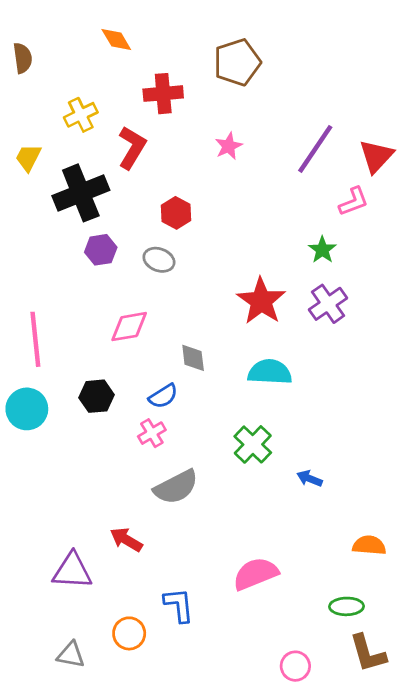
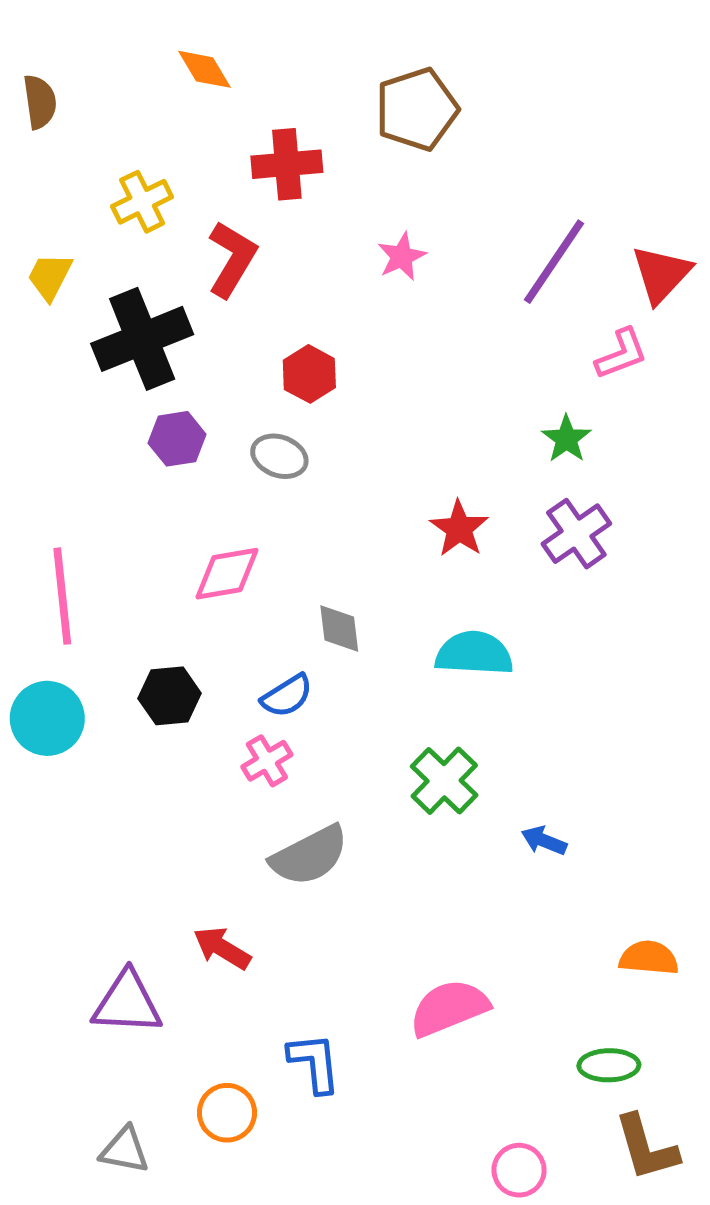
red star: (261, 301) -> (459, 529), size x0.7

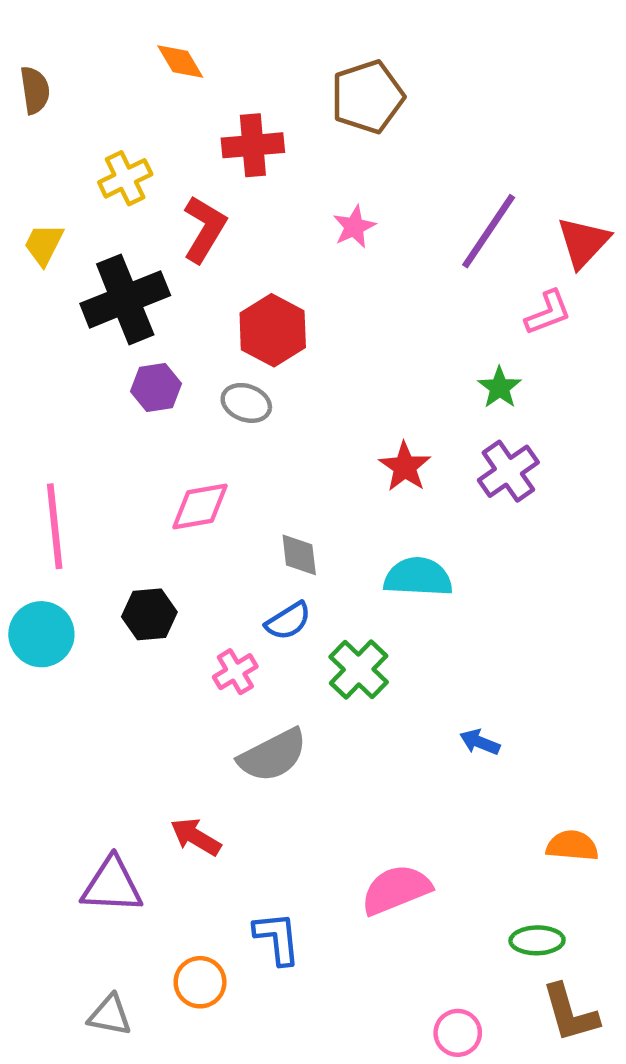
red hexagon: (309, 374) -> (273, 330), size x1.4
blue semicircle: (287, 696) -> (288, 621), moved
green cross: (444, 781) -> (359, 669), moved

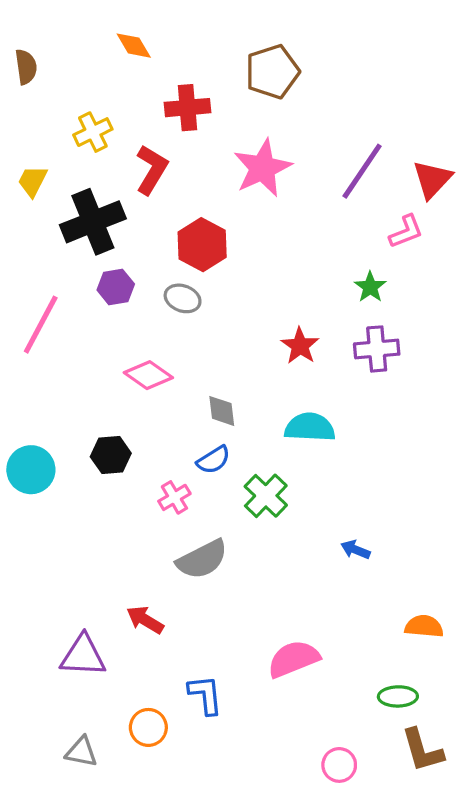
pink star: (354, 227) -> (263, 168), size x1.8
purple cross: (508, 471) -> (377, 349), turned 30
pink diamond: (200, 506) -> (148, 375), turned 45
pink line: (55, 526) -> (41, 325), moved, turned 34

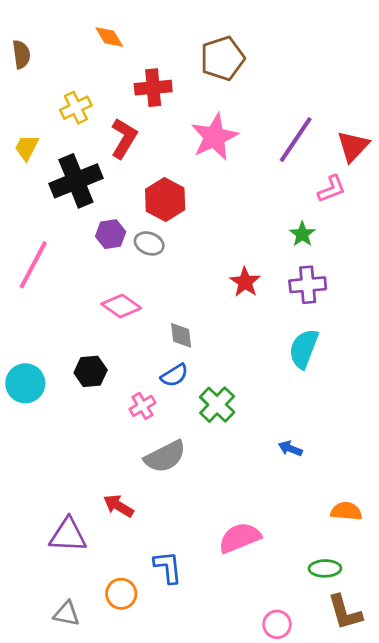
purple hexagon: (116, 287) -> (111, 234), moved
cyan semicircle: (310, 427) -> (304, 349), moved, turned -72

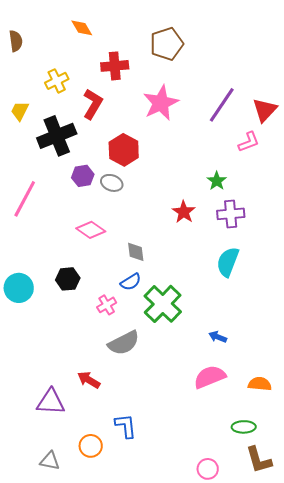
green star: (302, 234) -> (217, 181), moved
green cross: (217, 405) -> (163, 304), size x1.4
pink semicircle: (240, 538) -> (210, 377), moved

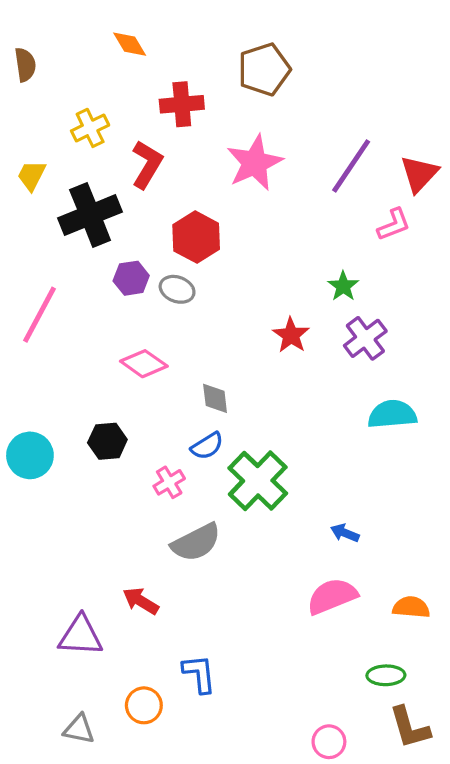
purple cross: (231, 214) -> (365, 338), turned -32
cyan semicircle: (228, 262) -> (392, 414), moved, turned 64

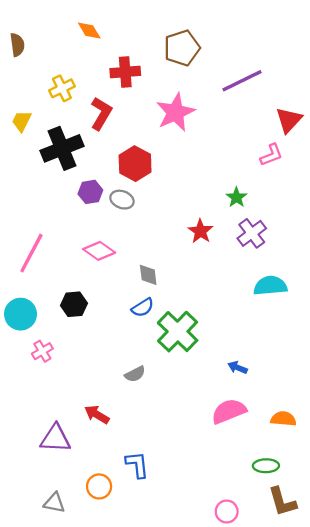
purple line: (351, 166) -> (242, 81), moved, turned 30
pink line: (39, 315) -> (31, 253), moved
pink cross: (169, 482) -> (42, 351), moved
gray semicircle: (196, 542) -> (135, 374), size x0.6

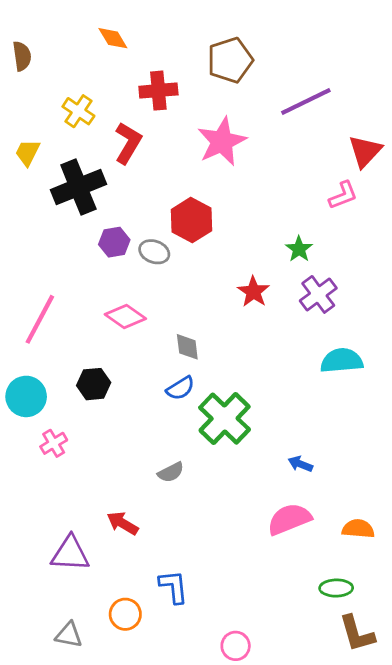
yellow cross: (62, 88) -> (78, 111), turned -30
red hexagon: (135, 164) -> (191, 220), moved
pink circle: (227, 512) -> (236, 646), moved

